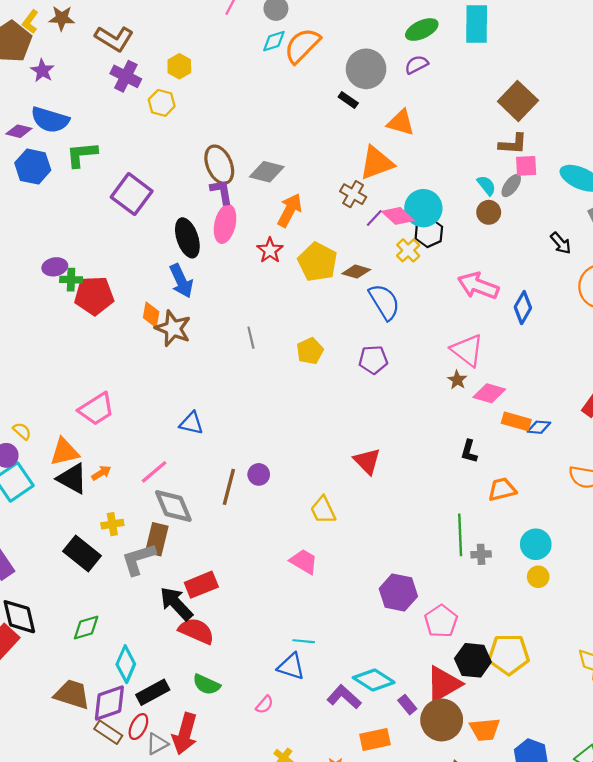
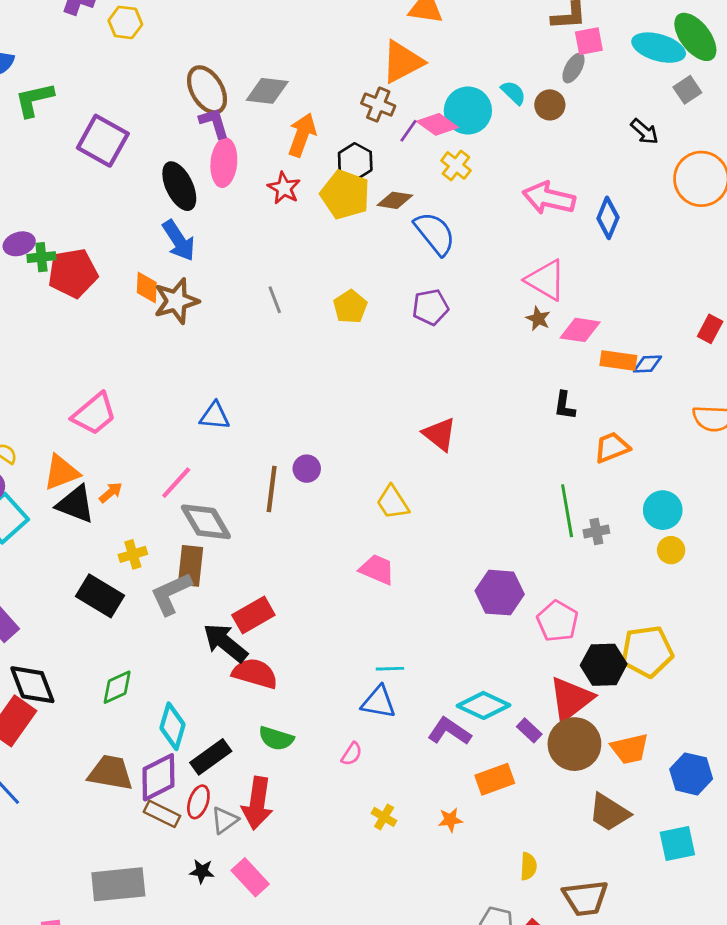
cyan semicircle: (486, 185) -> (513, 93), moved
black hexagon: (429, 233) -> (355, 161), moved
brown star: (173, 328) -> (176, 301), turned -30

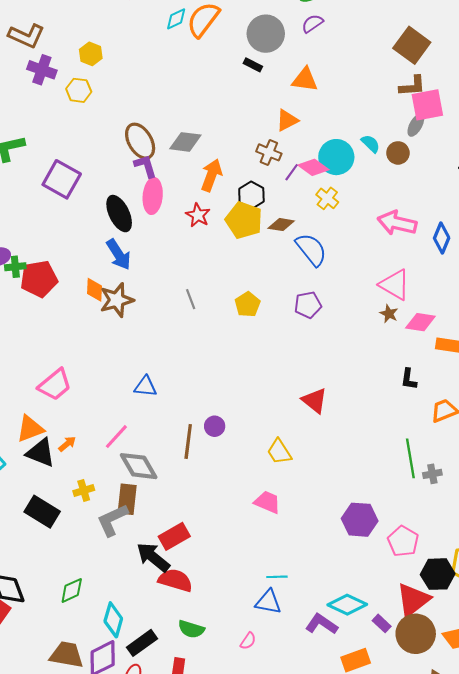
pink square: (589, 41) -> (427, 105), size x1.5
orange triangle: (402, 62) -> (287, 120), size x0.7
black rectangle: (100, 596) -> (42, 512), moved

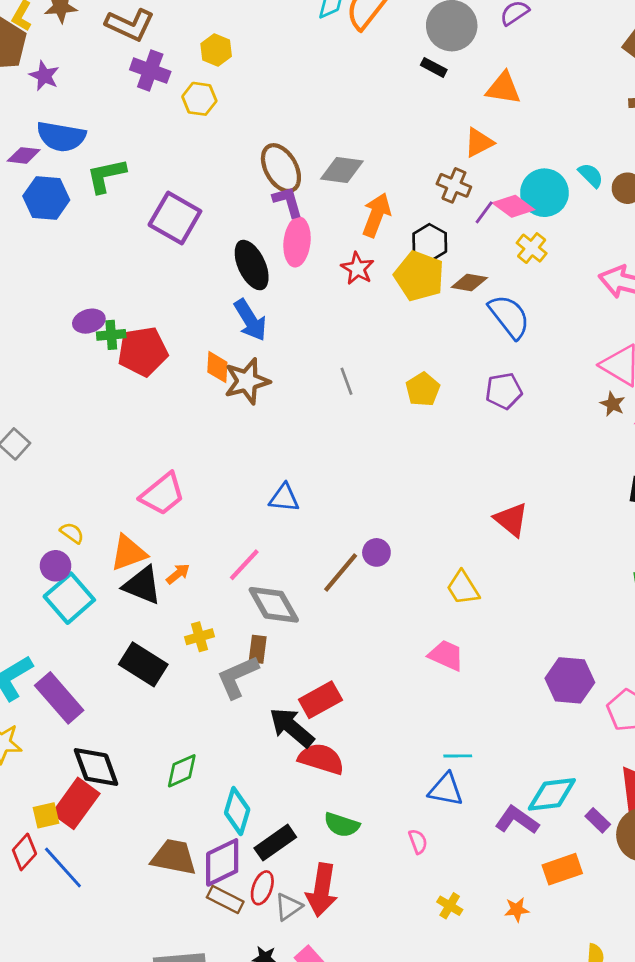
brown line: (188, 441) -> (341, 573), turned 32
brown rectangle: (127, 499) -> (258, 649), size x0.7
cyan diamond: (347, 605) -> (552, 794), turned -33
pink semicircle: (248, 641) -> (418, 842), turned -54

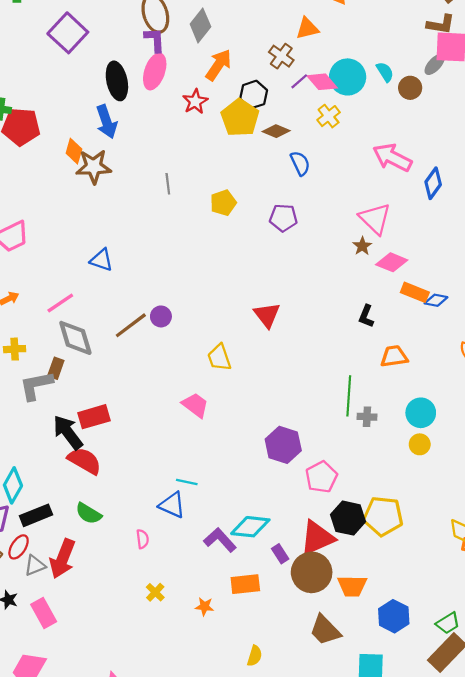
gray diamond: (342, 170) -> (200, 25), turned -72
blue semicircle: (509, 317) -> (300, 163), size x0.7

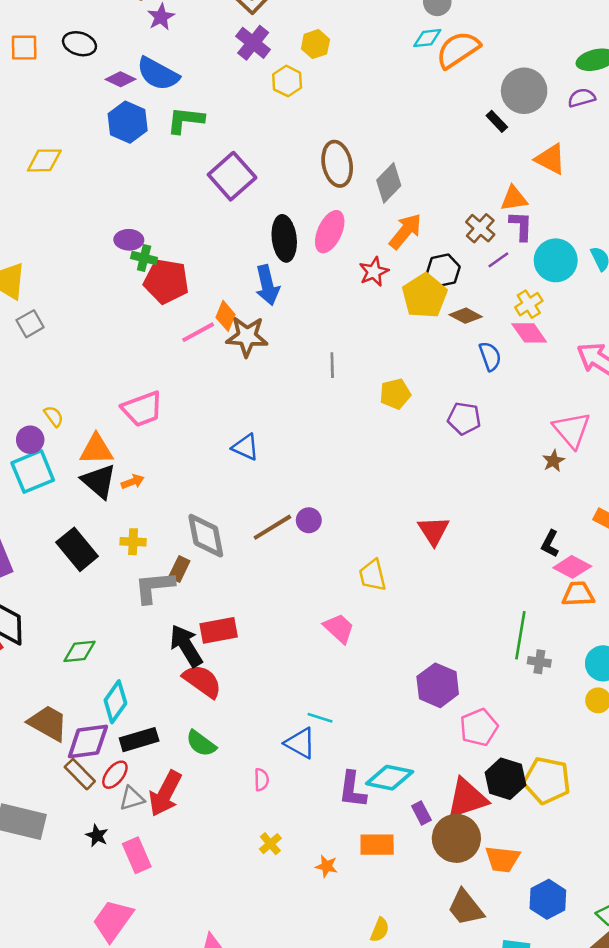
purple L-shape: (155, 40) -> (521, 226), moved
pink diamond: (322, 82) -> (529, 333), moved
pink diamond: (392, 262) -> (572, 567), moved
pink line: (60, 303) -> (198, 332), moved
purple L-shape: (220, 540) -> (352, 790), turned -136

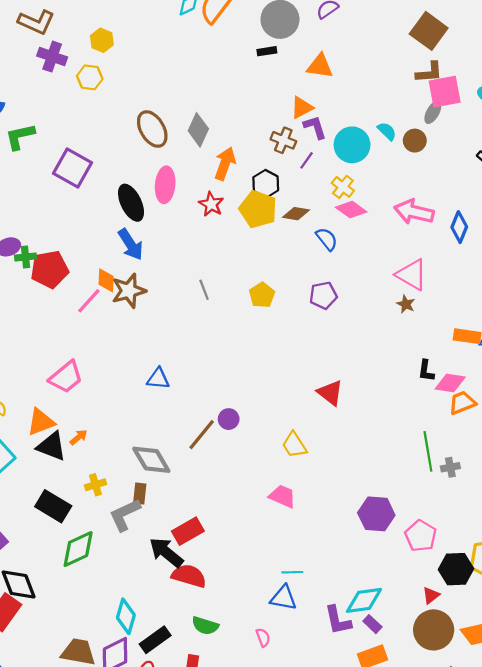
black rectangle: (497, 121) -> (267, 51), turned -36
green diamond: (80, 651) -> (78, 549), moved, size x1.4
red triangle: (467, 798) -> (431, 595), size x0.5
purple rectangle: (421, 813) -> (372, 624), moved

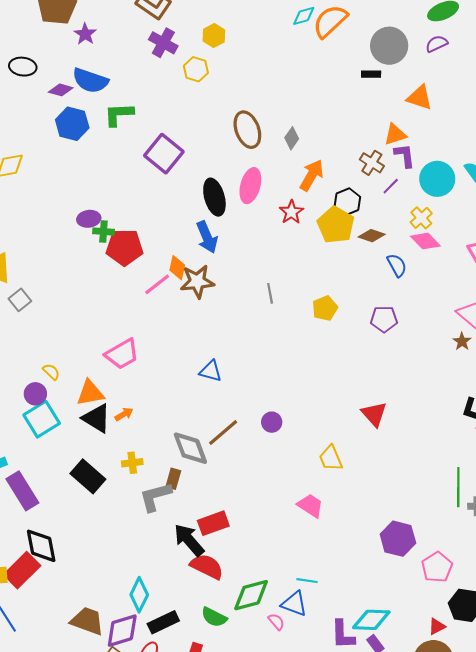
gray diamond: (198, 130) -> (292, 138), size x0.7
brown line: (202, 435) -> (223, 432), moved
green diamond: (78, 549) -> (251, 595), moved
pink semicircle: (263, 637) -> (276, 622), moved, turned -30

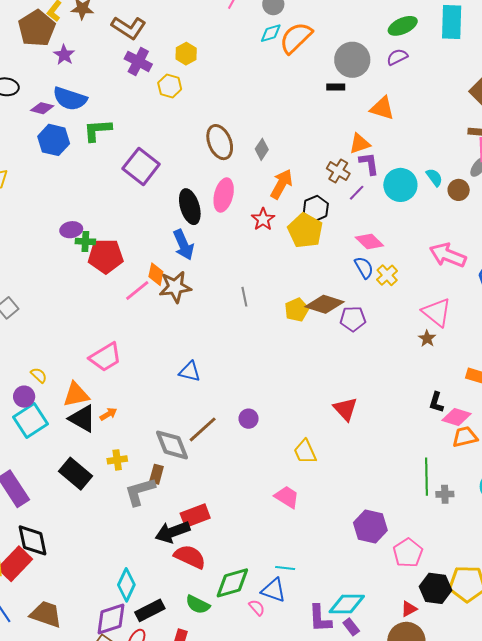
yellow cross: (421, 218) -> (387, 275), moved
brown diamond: (372, 236) -> (325, 304), moved, size x1.5
pink diamond: (425, 241) -> (369, 241), moved
black arrow: (189, 540) -> (172, 532), turned -68
brown trapezoid: (87, 621) -> (46, 614), moved

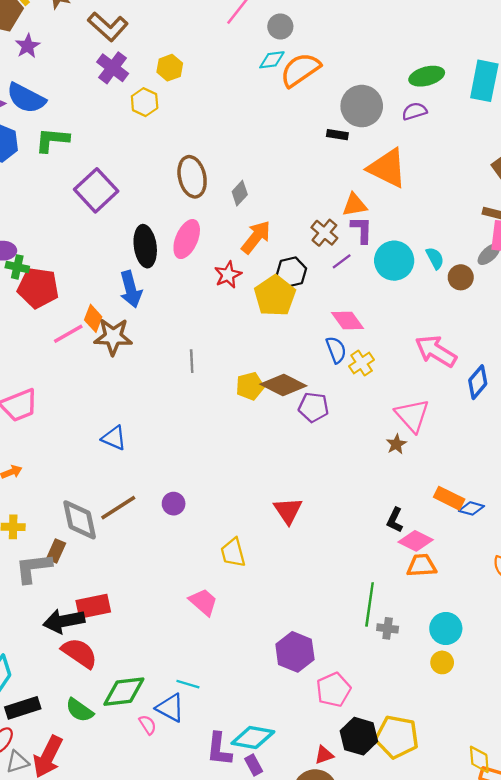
orange triangle: (382, 108) -> (387, 168), size x1.4

